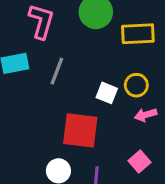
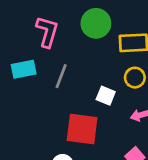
yellow circle: (136, 85) -> (135, 78), moved

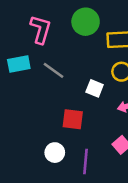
gray line: (61, 76) -> (53, 70), turned -75
red square: (82, 129) -> (73, 119), size x0.7

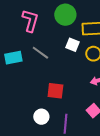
cyan rectangle: (19, 64) -> (13, 58), moved
white square: (95, 88) -> (72, 45), moved

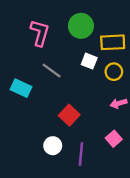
cyan rectangle: (13, 58) -> (21, 88), moved, turned 36
red square: (55, 91) -> (69, 115), turned 36

